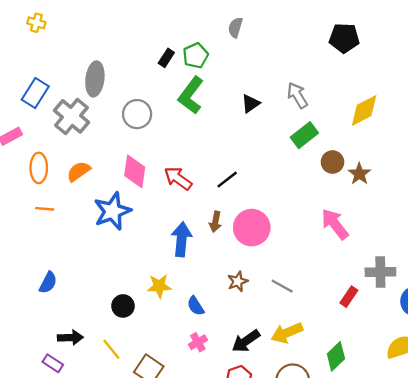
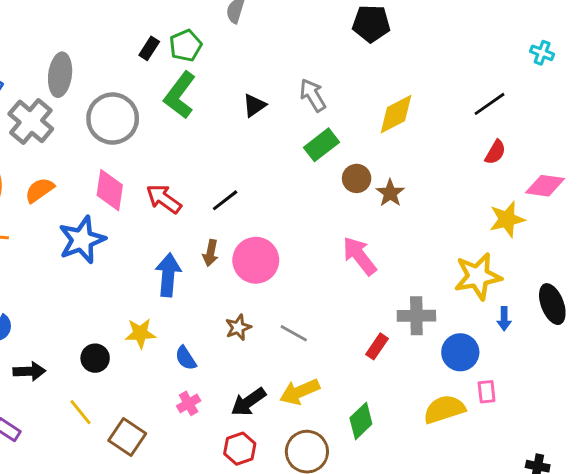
gray circle: (137, 114) -> (113, 119), size x1.4
black arrow: (70, 338) -> (29, 371), moved

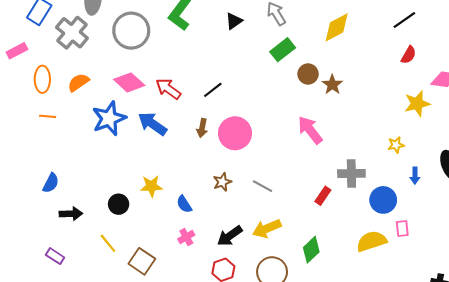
pink diamond: (110, 190) -> (129, 82), turned -56
blue arrow: (168, 275) -> (152, 124), moved, turned -60
yellow star: (478, 276) -> (396, 145), size x0.5

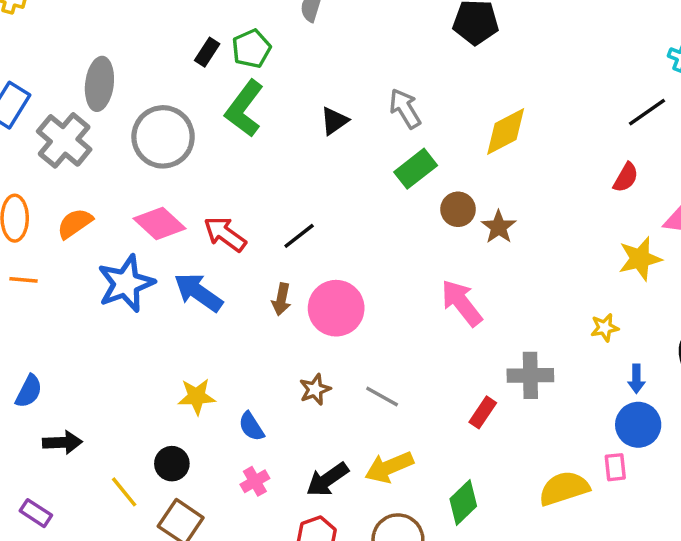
black line: (404, 20) -> (647, 112), moved
blue circle: (383, 200) -> (638, 425), moved
black circle: (119, 204) -> (172, 464), moved

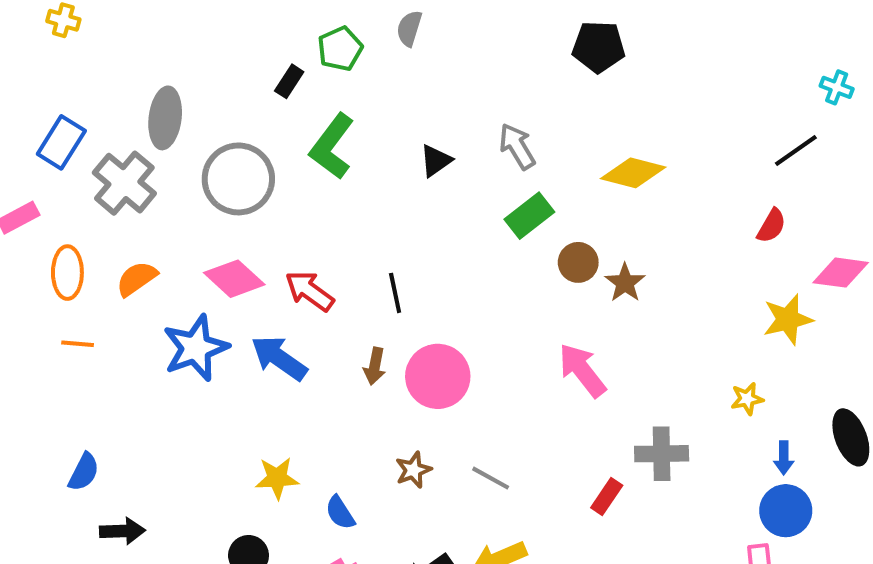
green pentagon: (251, 49) -> (340, 49), moved
yellow diamond: (506, 132) -> (633, 173), turned 42
black line: (299, 236) -> (395, 293), turned -64

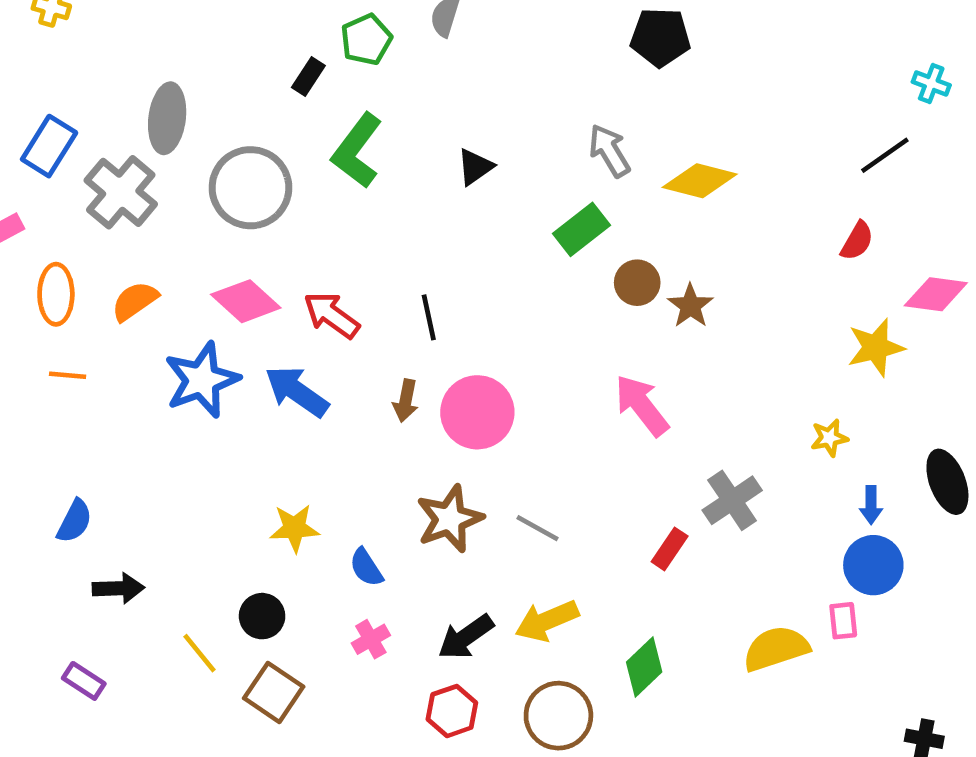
gray arrow: (517, 146) -> (609, 151), moved
gray cross: (662, 454) -> (732, 500), turned -33
brown star: (413, 470) -> (450, 519), size x1.6

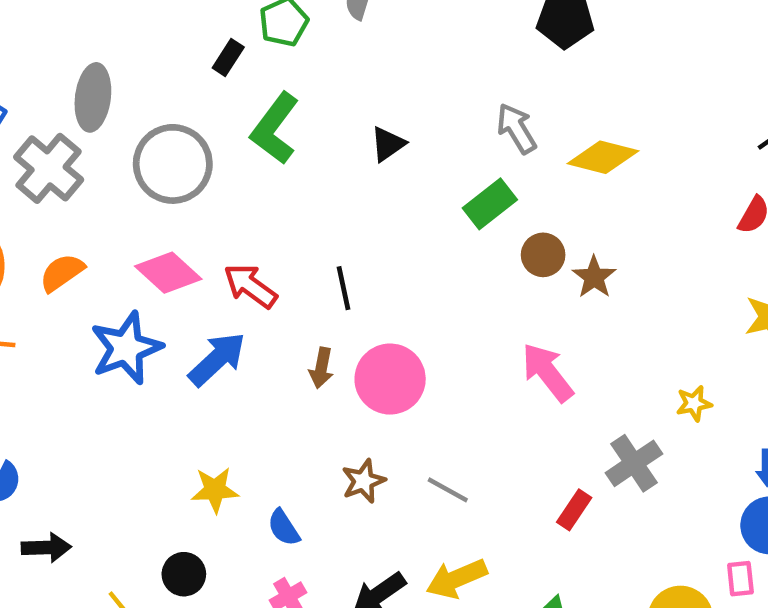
blue arrow: (297, 391) -> (217, 359), turned 102
yellow star: (829, 438) -> (694, 403), moved
brown star: (450, 519) -> (363, 481), size x0.7

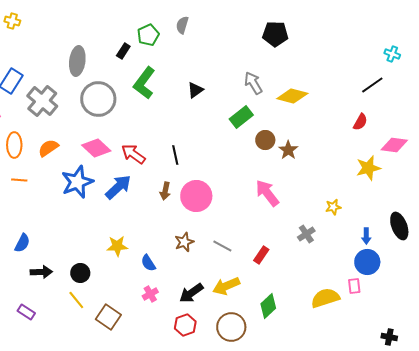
gray ellipse: (93, 97) -> (77, 61), moved
gray cross: (634, 463) -> (306, 234), size x0.7
red rectangle: (574, 510) -> (261, 255), moved
black circle: (184, 574) -> (80, 273), moved

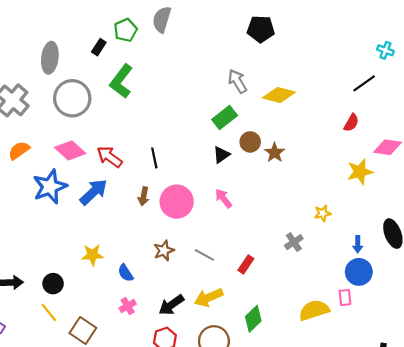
gray semicircle: (182, 25) -> (162, 19), size x1.4
black triangle: (195, 90) -> (221, 155), moved
pink arrow: (267, 193) -> (224, 198), moved, size x0.7

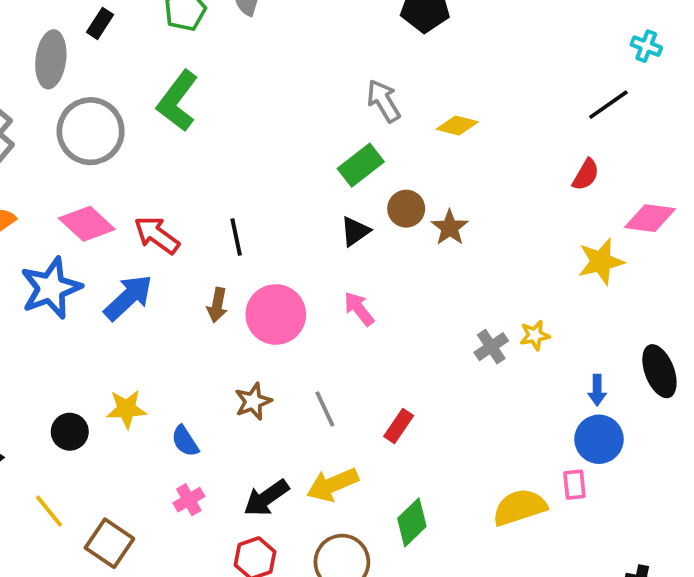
black rectangle: (99, 47) -> (100, 23), moved
yellow diamond: (279, 95) -> (457, 125), size x0.7
gray cross: (294, 242) -> (491, 347), moved
gray line: (204, 255) -> (325, 409), turned 36
black circle: (53, 284) -> (70, 432), moved

